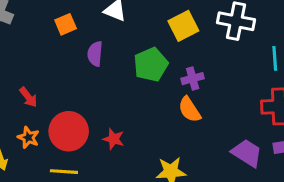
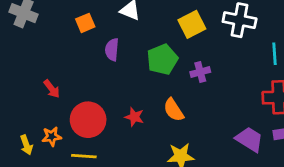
orange semicircle: (189, 110) -> (174, 110), moved
orange star: (28, 137) -> (52, 137), moved, turned -30
red star: (114, 139) -> (134, 117), moved

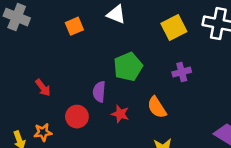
purple semicircle: (112, 50) -> (99, 92), moved
green pentagon: (162, 59) -> (128, 67), moved
red circle: (88, 120) -> (77, 117), size x0.7

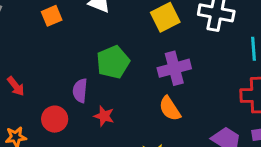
purple cross: (182, 72) -> (174, 68), size x1.5
orange semicircle: (157, 107) -> (170, 109), moved

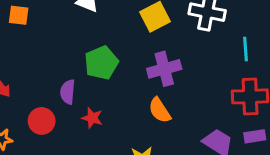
orange square: (52, 16) -> (19, 15), moved, turned 30

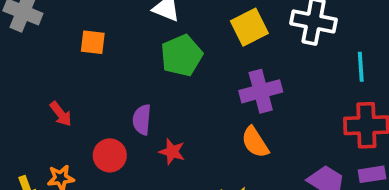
orange square: (19, 15) -> (93, 42), moved
green pentagon: (101, 63) -> (181, 55), moved

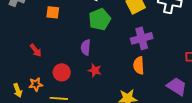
purple semicircle: (142, 120) -> (86, 47), moved
orange semicircle: (255, 142) -> (139, 65), turned 30

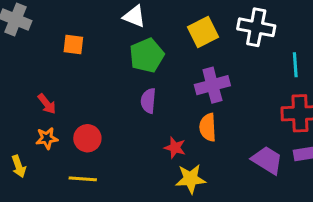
purple semicircle: (86, 47) -> (148, 101), moved
red star: (95, 70) -> (175, 148), moved
orange star: (36, 84) -> (47, 138), moved

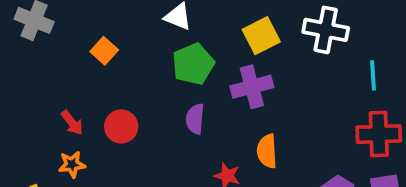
orange square: (73, 45) -> (104, 51), turned 35
purple cross: (212, 85) -> (252, 87), moved
red circle: (87, 138) -> (121, 126), moved

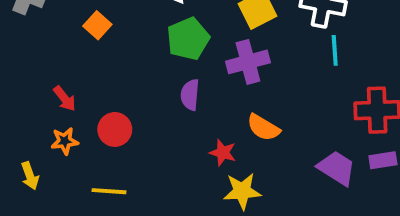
cyan line: (373, 75) -> (335, 50), moved
red circle: (121, 126) -> (115, 129), moved
orange semicircle: (267, 151) -> (263, 128), turned -56

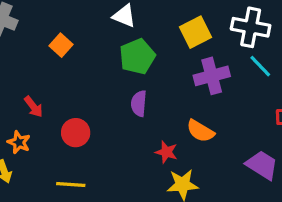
cyan line: (335, 50) -> (260, 66), turned -40
purple cross: (248, 62) -> (212, 76), moved
orange star: (65, 141) -> (19, 142), moved, turned 30

